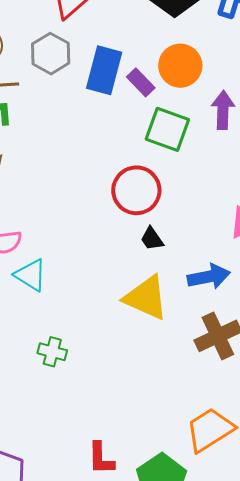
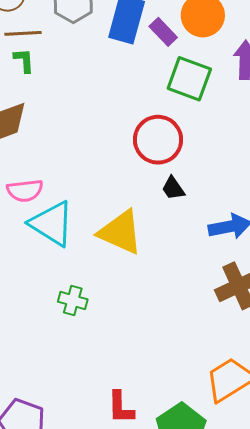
cyan triangle: (31, 275) -> (52, 224), size x1.4
yellow triangle: (146, 298) -> (120, 232), moved

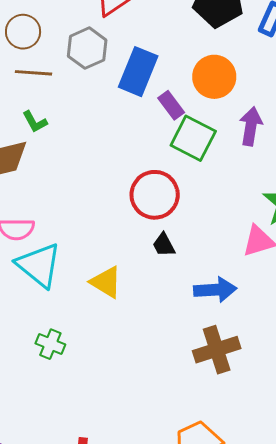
purple rectangle: (163, 32) -> (171, 105), moved
green L-shape: (24, 60) -> (35, 122), moved, turned 148
yellow triangle: (120, 232) -> (106, 282), size x0.7

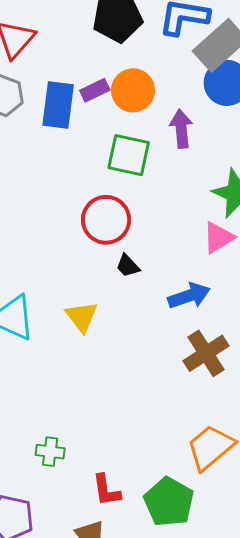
purple rectangle: (171, 105) -> (95, 90), moved, turned -64
yellow triangle: (106, 282) -> (82, 317), turned 36
green cross: (50, 344) -> (50, 452), moved

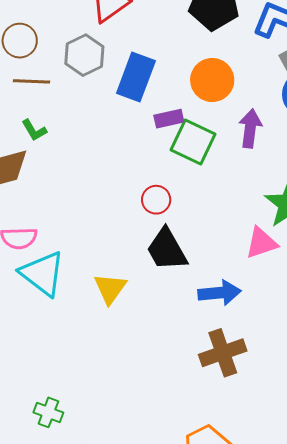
purple rectangle: (95, 90) -> (169, 119), moved
red circle: (106, 220) -> (156, 200), size x0.6
black trapezoid: (128, 266) -> (167, 250), size x1.8

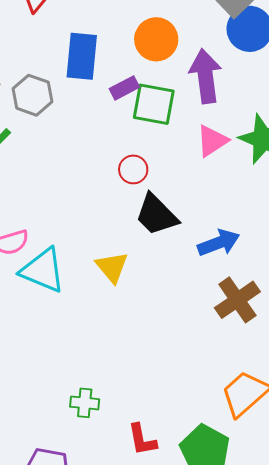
gray hexagon: (84, 55) -> (33, 95), moved
purple arrow: (250, 128) -> (206, 76), size x1.4
pink triangle: (261, 243) -> (212, 141), moved

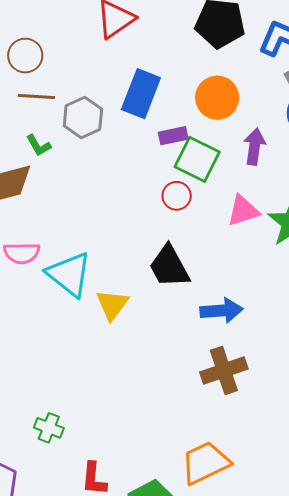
purple arrow: (206, 76) -> (255, 147), size x0.7
red circle: (133, 169) -> (177, 196), moved
cyan triangle: (43, 270) -> (69, 274), moved

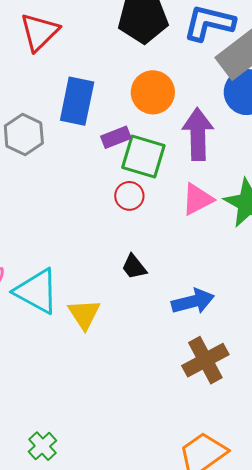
purple arrow: (255, 147) -> (198, 134), size x1.4
black trapezoid: (169, 267) -> (134, 267), size x0.6
green cross: (49, 428) -> (42, 446), turned 36

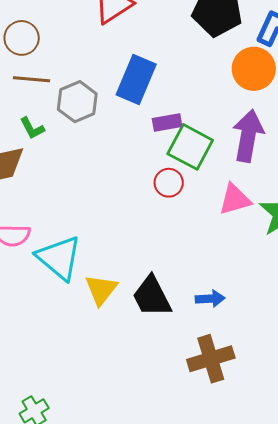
orange circle: (153, 92) -> (254, 69), moved
black trapezoid: (134, 267) -> (152, 297), moved, size x1.6
blue arrow: (193, 301) -> (210, 299), size x0.7

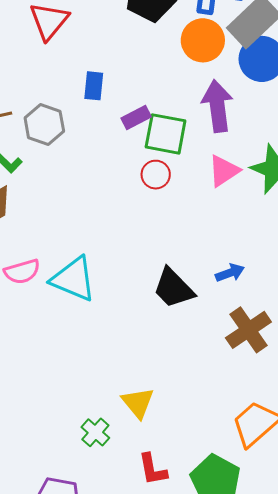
blue rectangle: (136, 80) -> (94, 86), size x0.6
yellow triangle: (101, 290) -> (138, 403), moved

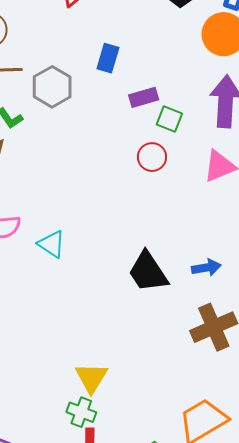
green square: (166, 134) -> (169, 119), size x0.6
cyan triangle: (73, 279) -> (51, 244), size x0.6
green cross: (95, 432) -> (81, 412), moved, turned -32

